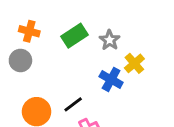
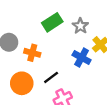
orange cross: (29, 31) -> (32, 53), moved

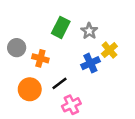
green rectangle: (52, 22) -> (61, 27), turned -30
blue cross: (82, 58) -> (90, 63), turned 36

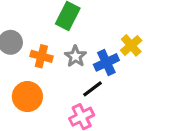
gray star: (89, 31) -> (75, 56), moved
black line: (59, 83) -> (92, 89), moved

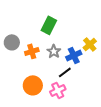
orange cross: (41, 56) -> (32, 51), turned -32
orange circle: (27, 97) -> (33, 85), moved

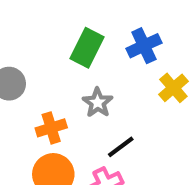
orange cross: (32, 51) -> (51, 128), moved
blue cross: (74, 55) -> (144, 46), moved

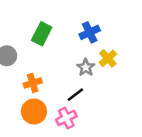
green rectangle: (87, 48) -> (42, 34), moved
gray star: (98, 103) -> (86, 67), moved

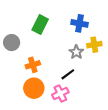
blue cross: (90, 32) -> (79, 23), turned 35
yellow cross: (108, 58) -> (94, 45), turned 32

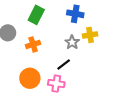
orange cross: (33, 65) -> (33, 44), moved
pink cross: (60, 93) -> (56, 84), turned 35

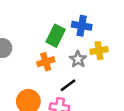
green rectangle: (36, 15) -> (56, 36), moved
orange cross: (33, 44) -> (46, 62), moved

